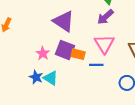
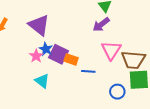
purple triangle: (64, 21) -> (39, 25), moved
pink triangle: (104, 44) -> (111, 50), moved
blue star: (36, 77) -> (46, 49), moved

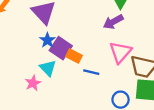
pink star: (36, 56) -> (33, 83), moved
cyan triangle: (42, 81) -> (48, 68), moved

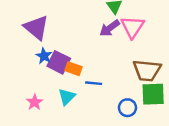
pink triangle: (120, 52) -> (132, 27), moved
cyan triangle: (48, 68) -> (67, 97), moved, turned 36

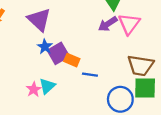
purple square: (59, 62) -> (58, 53), turned 30
cyan triangle: (67, 97) -> (47, 86), moved
blue circle: (127, 108) -> (120, 99), size x1.5

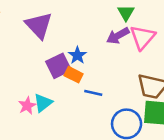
blue star: (45, 47) -> (77, 55), moved

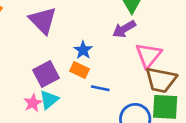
pink triangle: (143, 37) -> (148, 55), moved
purple square: (58, 66) -> (46, 74), moved

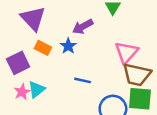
purple arrow: (124, 29) -> (83, 27), moved
orange rectangle: (80, 70) -> (43, 48), moved
purple square: (46, 74) -> (18, 63), moved

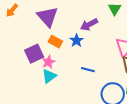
pink star: (22, 92) -> (48, 62), moved

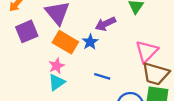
orange rectangle: (55, 42) -> (65, 42), size x1.5
purple square: (34, 54) -> (27, 31), moved

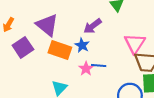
pink star: (56, 66) -> (86, 69), moved
blue line: (102, 76) -> (99, 66), moved

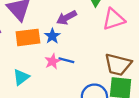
pink triangle: (135, 43) -> (114, 19), moved, turned 30
orange rectangle: (60, 50) -> (28, 37), turned -35

